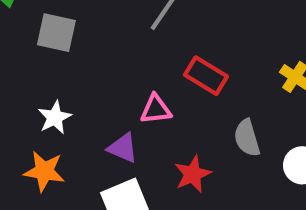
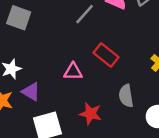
purple triangle: (123, 148) -> (31, 92), moved
red star: (193, 174) -> (91, 114), turned 30

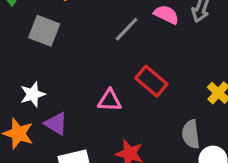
gray semicircle: (126, 96) -> (191, 134), moved

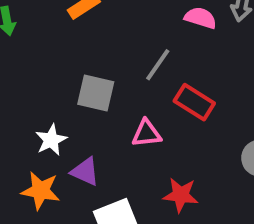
gray line: (126, 29) -> (158, 65), moved
gray square: (44, 31) -> (96, 93), moved

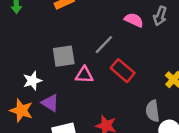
gray square: (96, 93) -> (64, 56), turned -30
pink triangle: (146, 133) -> (84, 75), moved

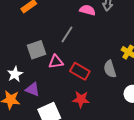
red rectangle: (123, 71) -> (80, 71), moved
gray semicircle: (153, 111) -> (110, 69), moved

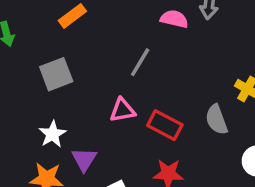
gray square: (36, 50) -> (56, 74), moved
purple triangle: (33, 89) -> (84, 159), turned 42

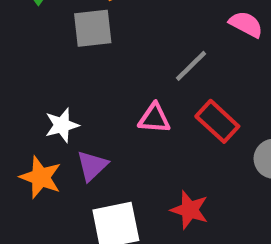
gray square: (56, 74) -> (93, 28), moved
red rectangle: (165, 125) -> (217, 121), moved

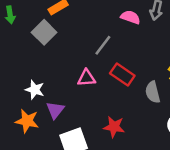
gray square: (93, 28) -> (44, 32), turned -30
white star: (62, 125) -> (35, 90), turned -30

